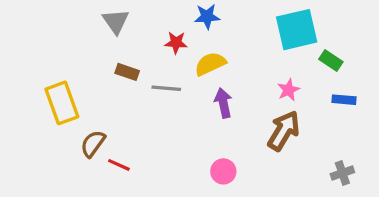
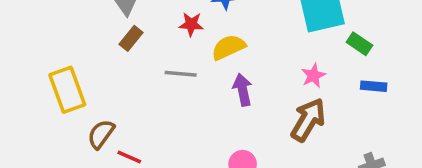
brown rectangle: (127, 72) -> (131, 38), moved, turned -70

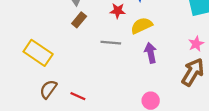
yellow rectangle: (67, 90) -> (38, 53), turned -36
brown semicircle: (101, 134) -> (48, 89), moved

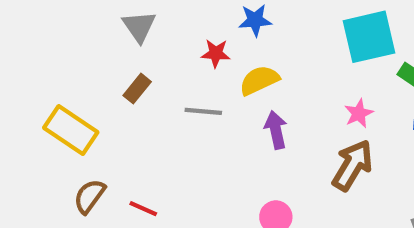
brown rectangle: (79, 20) -> (137, 89), moved

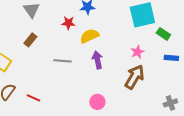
gray line: (203, 111) -> (62, 61), moved

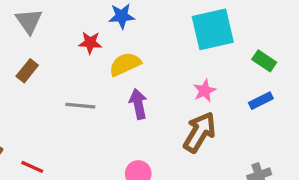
green rectangle: (163, 34) -> (264, 61), moved
blue rectangle: (171, 58) -> (261, 101), turned -32

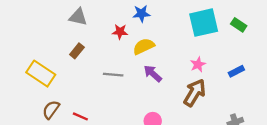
gray triangle: (29, 21) -> (78, 17), turned -42
green rectangle: (264, 61) -> (239, 25), moved
purple arrow: (138, 104) -> (153, 74), turned -36

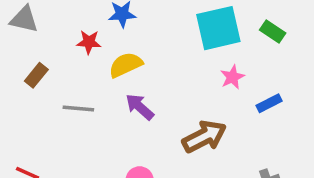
brown rectangle: (77, 51) -> (36, 75), moved
pink star: (198, 64) -> (232, 77), moved
brown arrow: (195, 93) -> (204, 137), turned 32

